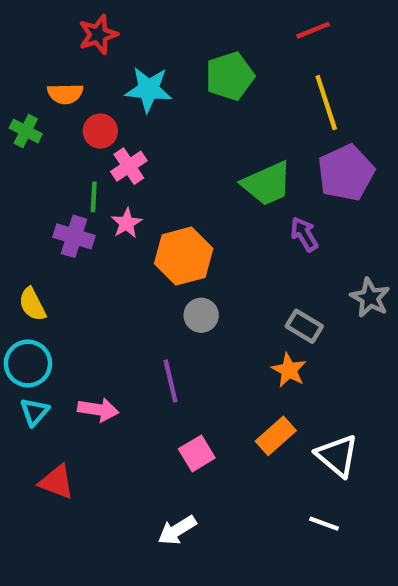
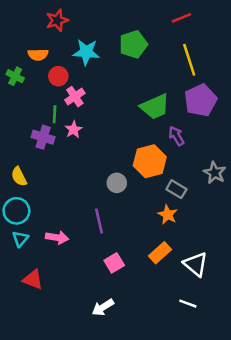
orange hexagon: (184, 256) -> (150, 161), moved

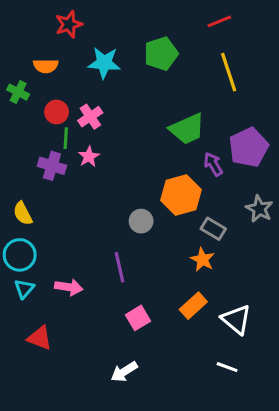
red circle: (58, 76) -> (57, 112), moved
purple pentagon: (201, 100) -> (249, 147), moved

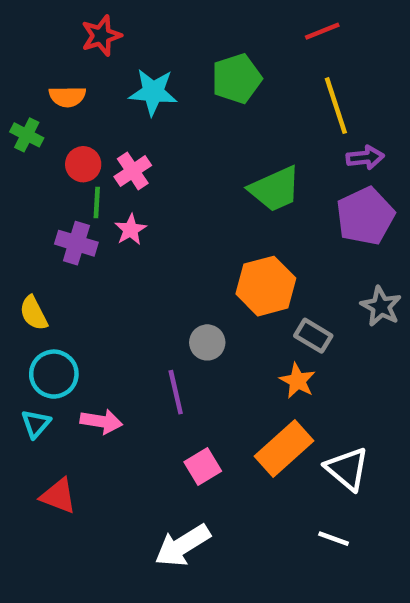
purple arrow: (213, 164) -> (365, 157), moved, turned 115
gray circle: (141, 221) -> (207, 342), moved
cyan circle: (20, 255) -> (54, 374), moved
orange rectangle: (193, 306) -> (284, 448), size x1.4
white arrow: (124, 372) -> (182, 545), size x1.4

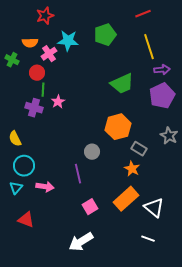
pink cross: (133, 171) -> (49, 54), moved

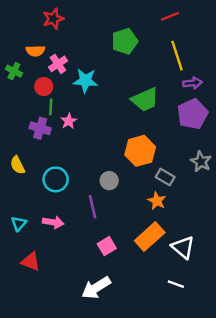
cyan star: (68, 41) -> (85, 81), moved
cyan circle: (24, 166) -> (56, 179), moved

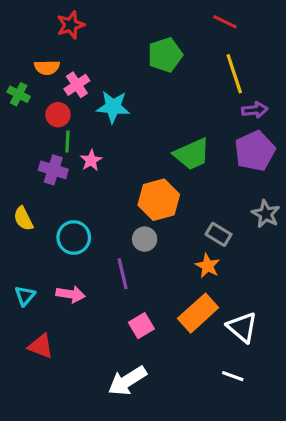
red line: (170, 16) -> (225, 22), turned 48
green trapezoid: (145, 100) -> (192, 154), moved
orange hexagon: (140, 151) -> (159, 200), moved

